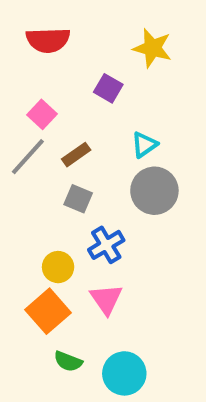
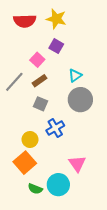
yellow star: (152, 48) -> (56, 19), moved
pink square: (42, 114) -> (37, 60), moved
pink triangle: (106, 299) -> (77, 164), moved
cyan circle: (124, 373) -> (58, 185), moved

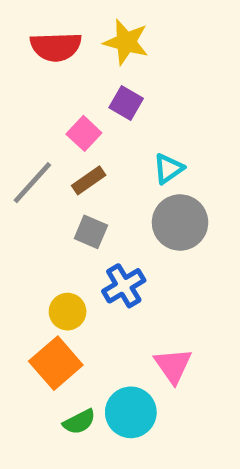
green semicircle: (35, 189) -> (79, 422), turned -48

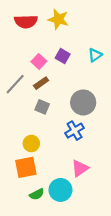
purple square: (126, 103) -> (63, 56), moved
cyan triangle: (168, 169) -> (95, 55), moved
blue cross: (124, 286) -> (75, 131), moved
orange square: (56, 363) -> (26, 167), turned 30
pink triangle: (173, 365) -> (80, 168), turned 30

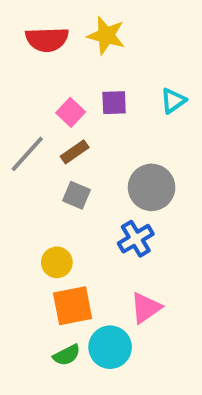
purple square: (63, 56) -> (114, 103), turned -32
orange square: (26, 167) -> (73, 306), moved

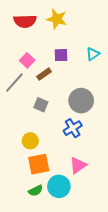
pink square: (71, 112) -> (27, 60), moved
brown rectangle: (75, 152) -> (44, 74), moved

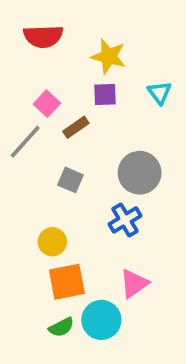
yellow star: (57, 19) -> (109, 56), moved
cyan triangle: (93, 54) -> (160, 93), turned -32

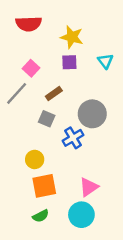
brown rectangle: (76, 127) -> (54, 93), moved
blue cross: (125, 220) -> (73, 138), moved
cyan circle: (101, 320) -> (81, 215), moved

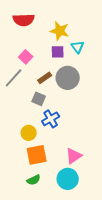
cyan triangle: (105, 61) -> (78, 47), moved
gray circle: (92, 114) -> (68, 78), moved
blue cross: (73, 138) -> (51, 119), moved

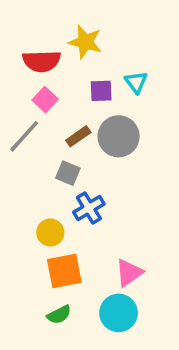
red semicircle: (24, 20) -> (42, 61), moved
yellow star: (60, 31) -> (85, 42), moved

